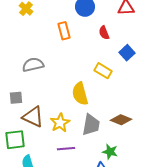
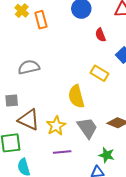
orange rectangle: (64, 31) -> (41, 20), moved
gray trapezoid: (91, 125) -> (87, 128), turned -45

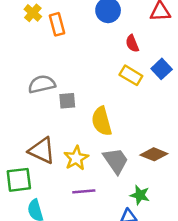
yellow rectangle: (99, 73) -> (131, 75), moved
gray square: (12, 101) -> (67, 101), moved

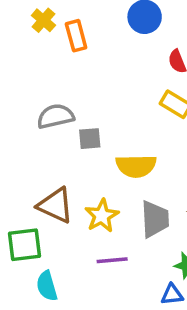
yellow semicircle: (102, 121) -> (136, 166), turned -76
gray trapezoid: (116, 161) -> (155, 219), turned 32

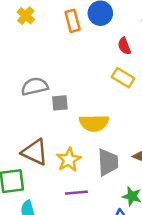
orange rectangle: (76, 36) -> (73, 21), moved

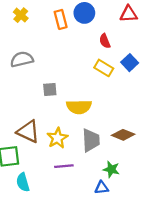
gray semicircle: (35, 86) -> (22, 59), moved

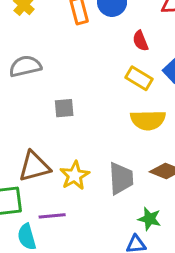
yellow semicircle: (79, 107) -> (148, 120), moved
brown triangle: (28, 132) -> (34, 166), turned -40
purple line: (64, 166) -> (52, 216), moved

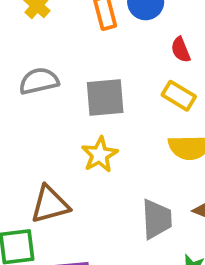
gray square: (64, 108) -> (105, 98), moved, size x1.6
yellow star: (75, 175) -> (100, 155), moved

